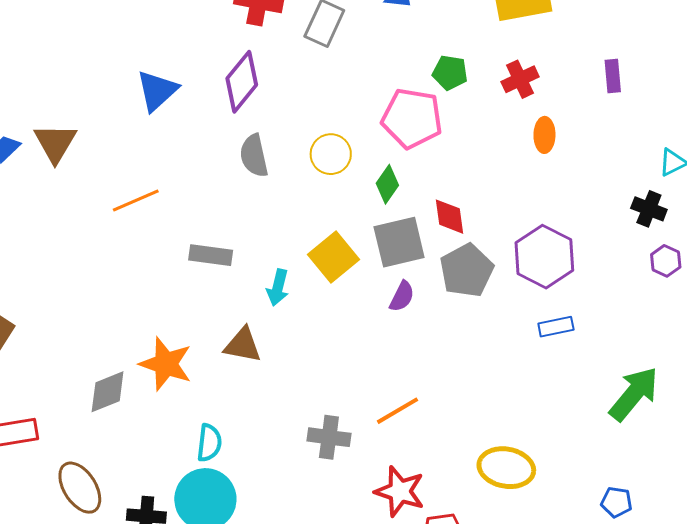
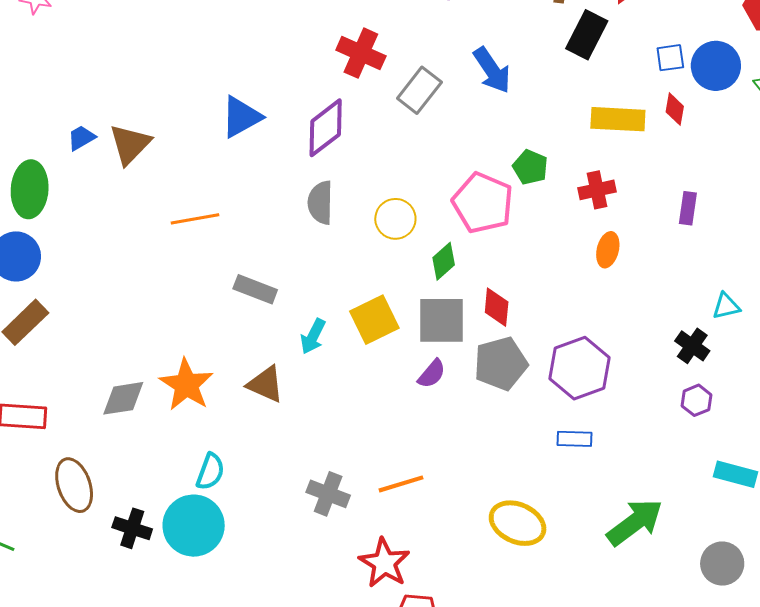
yellow ellipse: (506, 468) -> (518, 523), moved

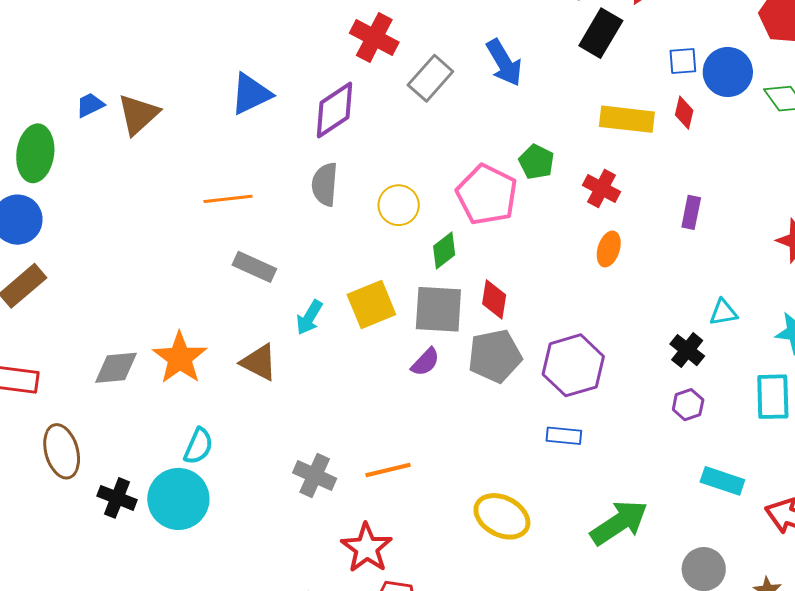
red cross: (597, 190) -> (602, 189), turned 36
orange line: (195, 219) -> (228, 199), moved

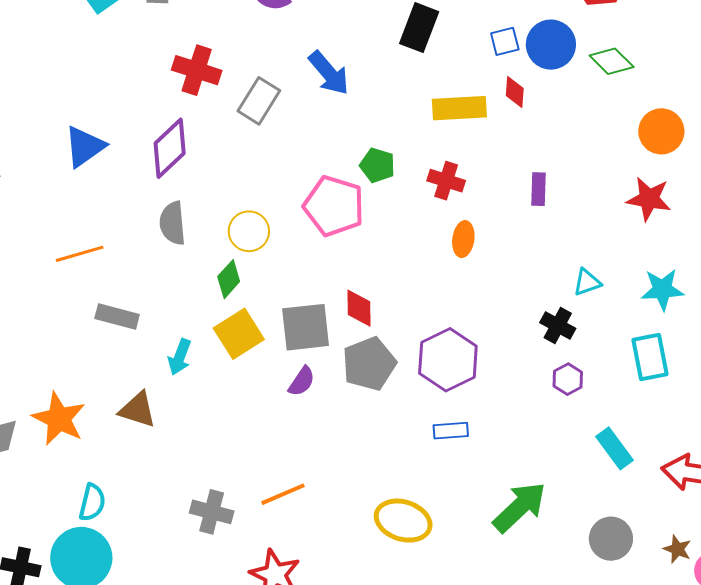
green diamond: (444, 250) -> (229, 279), moved
cyan rectangle: (722, 481) -> (614, 448), turned 45

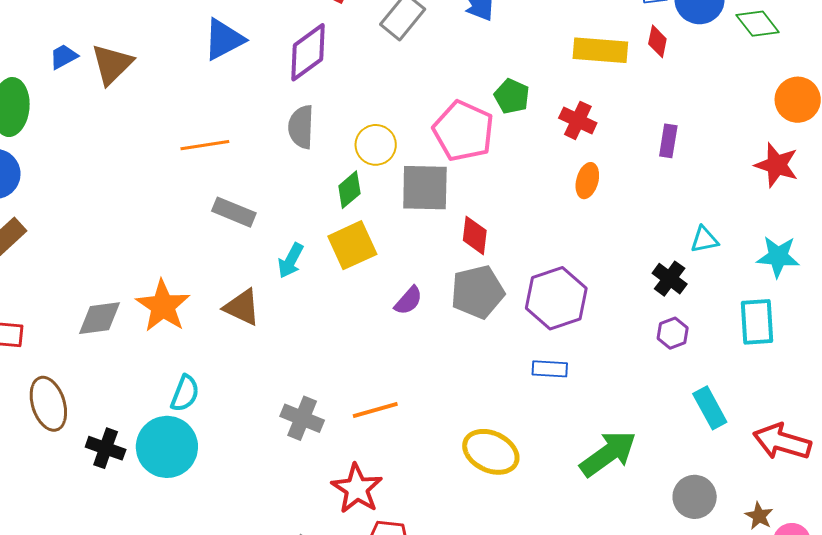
gray square: (306, 327) -> (425, 188), moved

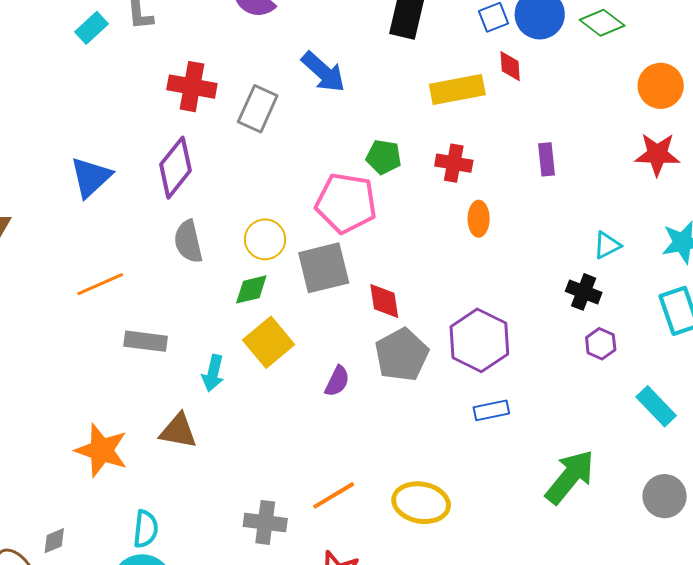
green diamond: (349, 190) -> (251, 289), turned 42
gray diamond: (100, 318) -> (54, 541), moved, size x0.6
yellow ellipse: (491, 452) -> (421, 503), moved

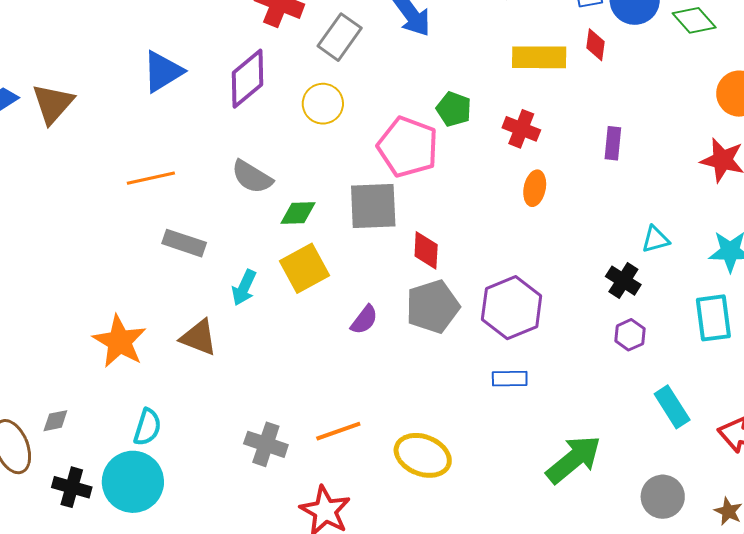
yellow circle: (265, 239) -> (323, 104), moved
gray semicircle: (188, 241) -> (252, 177), moved, turned -57

